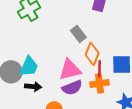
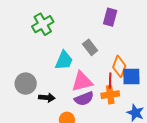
orange diamond: (92, 54) -> (119, 66), moved
cyan trapezoid: (29, 67) -> (64, 60), moved

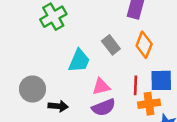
orange diamond: (119, 66) -> (144, 45), moved
pink triangle: (82, 82) -> (101, 87), size x0.7
orange cross: (110, 95) -> (149, 104), moved

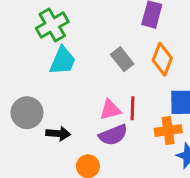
cyan trapezoid: (79, 61) -> (63, 61), moved
red line: (136, 85) -> (133, 108), moved

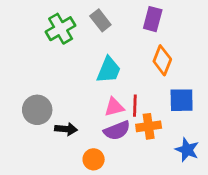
gray rectangle: (122, 59) -> (100, 20), moved
cyan trapezoid: (63, 61) -> (109, 70), moved
orange cross: (168, 131) -> (149, 126), moved

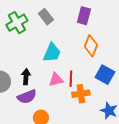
blue square: (182, 100) -> (105, 75), turned 30
black arrow: (66, 129) -> (26, 77), moved, turned -91
purple semicircle: (117, 130) -> (27, 97), moved

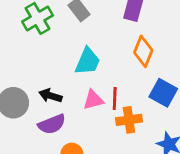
black arrow: (26, 77) -> (50, 96), turned -77

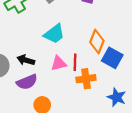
orange diamond: (143, 51) -> (97, 42), moved
cyan trapezoid: (88, 61) -> (54, 34), turned 30

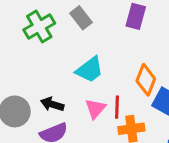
pink triangle: (59, 63) -> (95, 109), turned -35

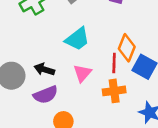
red line: (117, 107) -> (114, 63), moved

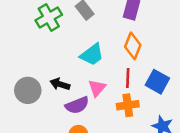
orange diamond: (127, 48) -> (133, 46), moved
purple semicircle: (46, 95) -> (77, 105), moved

